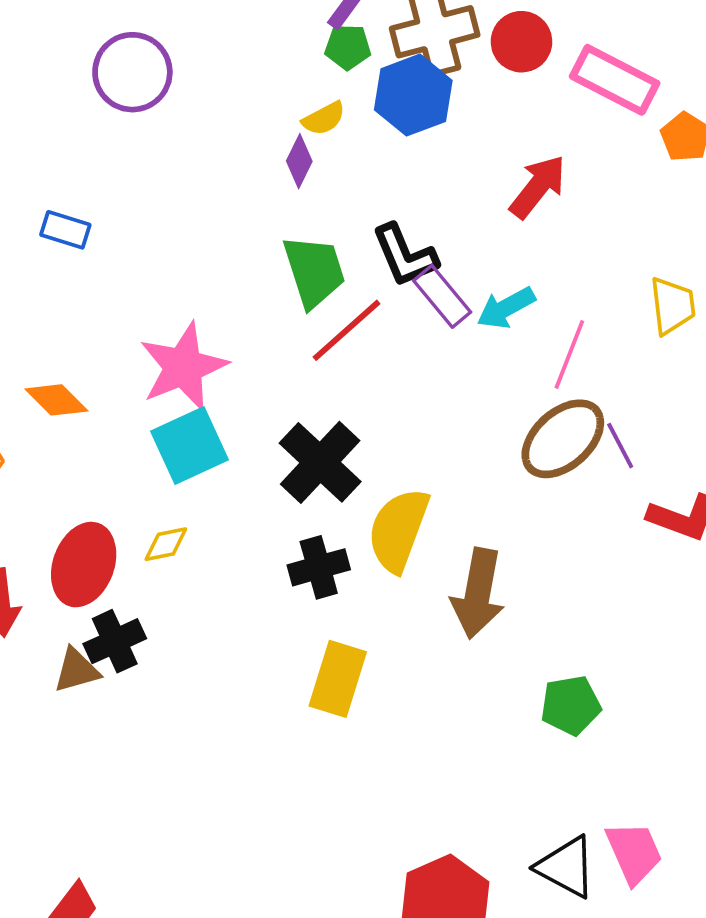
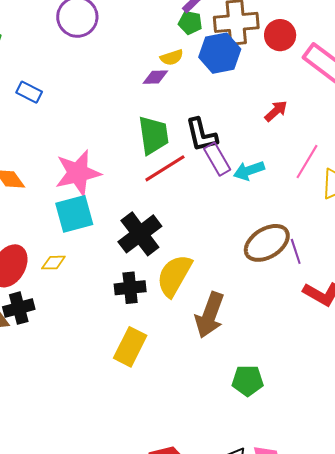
purple diamond: (299, 161) -> (155, 77), turned 52
red arrow: (538, 187) -> (276, 111), size x0.7
pink line: (569, 354) -> (307, 162), moved

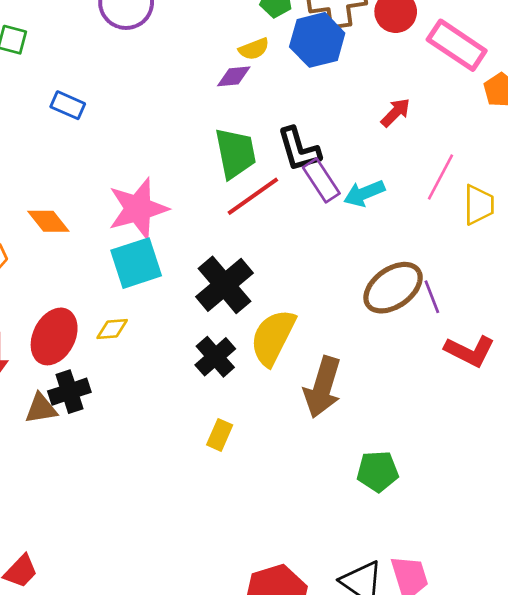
black cross: (130, 288) -> (215, 357), turned -32
yellow rectangle: (130, 347) -> (220, 435), size x0.6

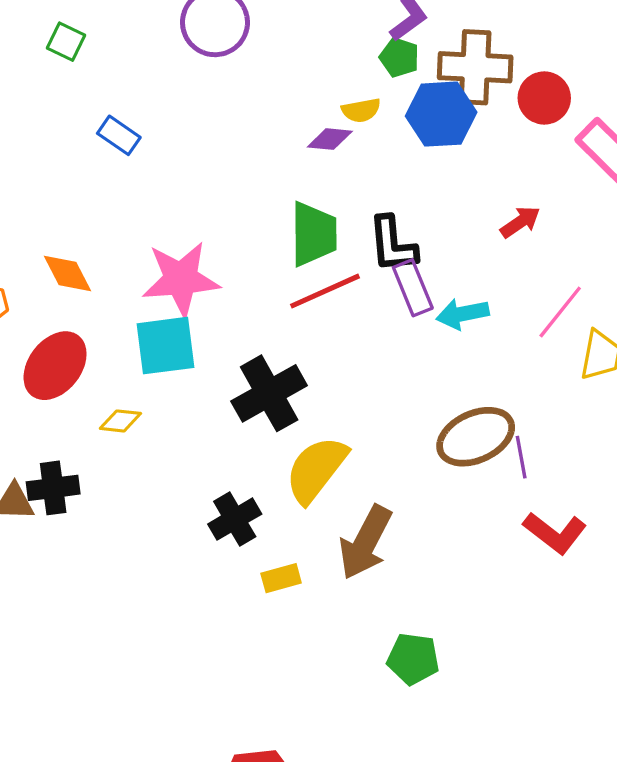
red ellipse: (54, 336) -> (55, 366), moved
black cross: (215, 357) -> (235, 519), moved
yellow rectangle: (220, 435) -> (281, 578), moved, turned 40

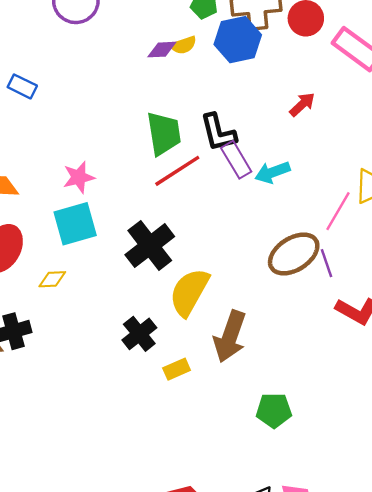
purple diamond: (330, 139) -> (162, 50), moved
pink star: (181, 279) -> (79, 177), size x0.6
pink line: (560, 312) -> (338, 211), moved

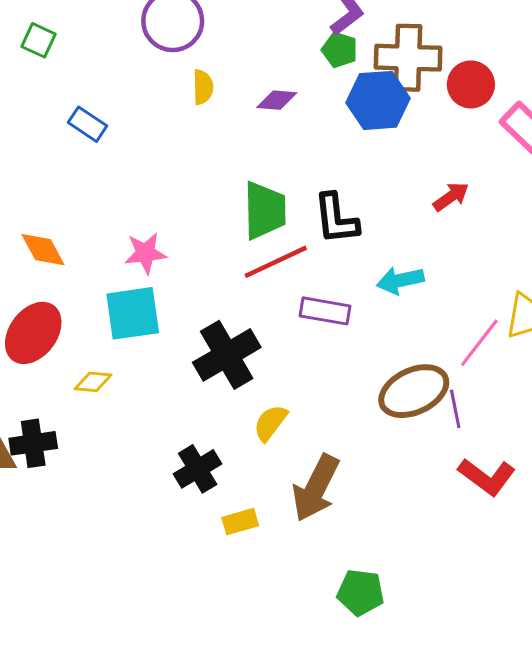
yellow semicircle: (183, 45) -> (203, 87), moved, turned -80
purple rectangle: (236, 160) -> (325, 311), moved, turned -57
yellow semicircle: (189, 292) -> (270, 423), size x0.6

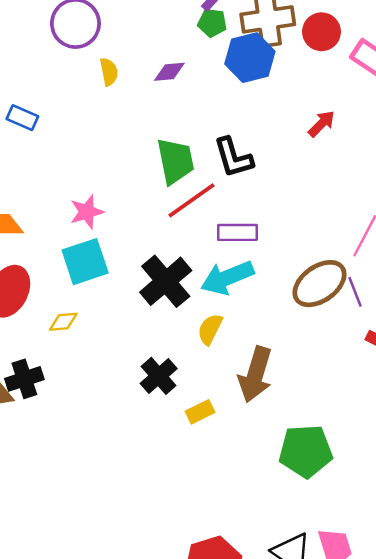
cyan arrow: (400, 280) -> (227, 278), moved, size x1.4
green pentagon: (361, 592) -> (306, 451), size x1.4

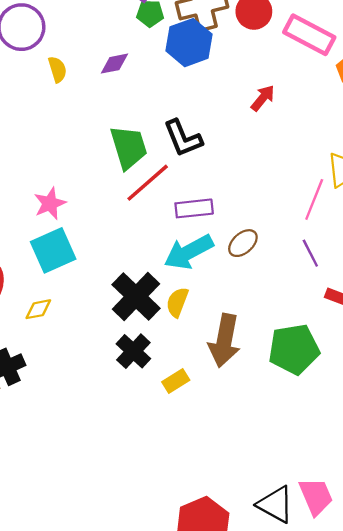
black cross: (166, 281) -> (136, 296), moved
brown ellipse: (320, 284) -> (243, 243), moved, size x0.6
green pentagon: (306, 451) -> (294, 349), moved

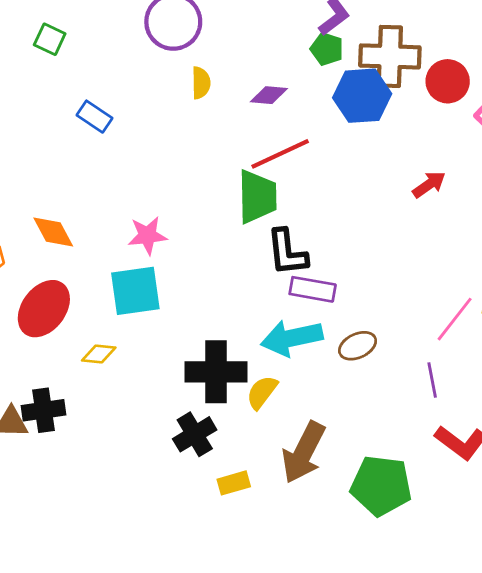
black L-shape: (183, 138) -> (287, 252), moved
red line: (148, 183) -> (280, 154), moved
black cross: (136, 296) -> (216, 372), turned 30

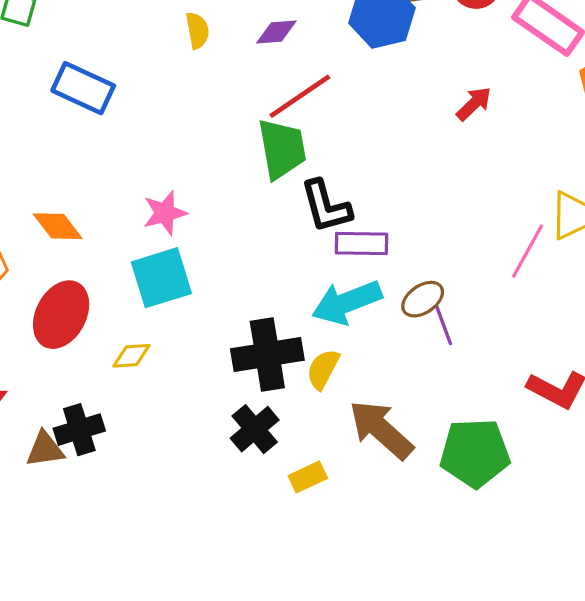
blue rectangle: (95, 117) -> (83, 88), size x1.5
purple line: (432, 380) -> (444, 326), moved
brown arrow: (304, 452) -> (381, 430), turned 114

